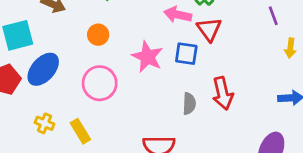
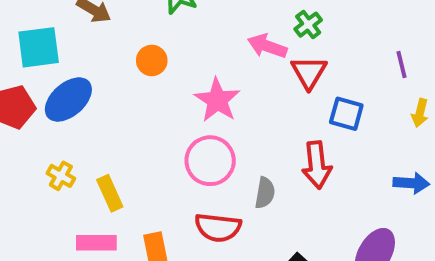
blue square: (186, 54) -> (346, 114), moved
pink circle: (100, 83) -> (210, 161), moved
gray semicircle: (189, 104) -> (265, 193), moved

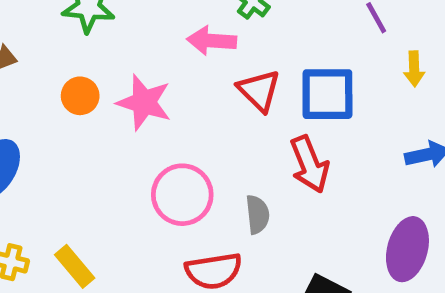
red triangle: (309, 72) -> (259, 90), moved
pink star: (217, 100) -> (144, 102), moved
blue square: (346, 114) -> (327, 94), size x1.4

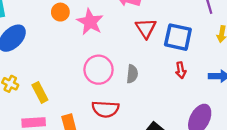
red arrow: (310, 164) -> (181, 70), moved, size x0.6
gray semicircle: (258, 214) -> (132, 74), moved

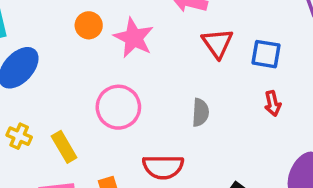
blue square: (178, 37) -> (266, 54), size x0.7
pink circle: (99, 70) -> (118, 107), moved

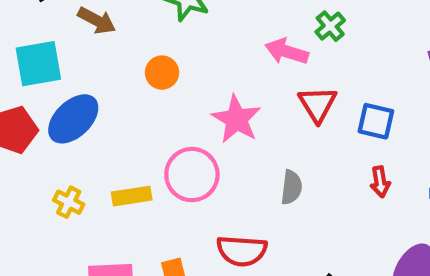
pink star: (134, 38) -> (236, 119), moved
yellow rectangle: (64, 147) -> (132, 196), moved, turned -72

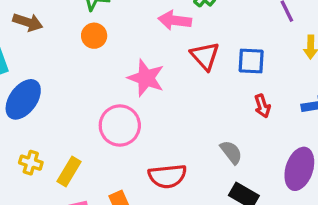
orange circle: (162, 73) -> (94, 36), moved
gray semicircle: (291, 187) -> (231, 152), moved, turned -35
yellow rectangle: (132, 196) -> (69, 171), moved, turned -40

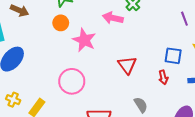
red triangle: (205, 56) -> (127, 65), moved
blue square: (251, 61) -> (173, 56), moved
pink star: (146, 78) -> (84, 40), moved

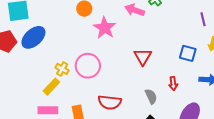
red arrow: (163, 77) -> (173, 84), moved
yellow cross: (13, 100) -> (62, 69), moved

